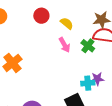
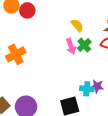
red circle: (41, 16) -> (27, 10), moved
green cross: (88, 46) -> (84, 45), moved

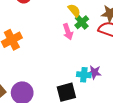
green cross: (84, 45) -> (82, 22), moved

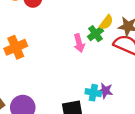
yellow semicircle: (74, 10) -> (106, 22), moved, turned 72

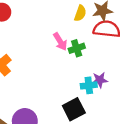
green cross: (96, 34) -> (77, 48), moved, turned 35

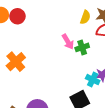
cyan cross: (89, 85) -> (93, 80), turned 32

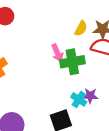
green cross: (82, 47) -> (72, 62), size x1.5

